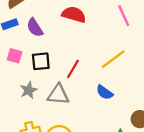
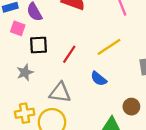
pink square: (15, 56) -> (18, 28), moved
gray triangle: (58, 94) -> (60, 93), moved

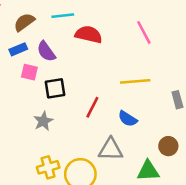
yellow line: (109, 47) -> (135, 81), turned 35
red line: (69, 54) -> (92, 107), moved
gray triangle: (60, 93) -> (111, 150), moved

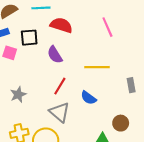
purple semicircle: (46, 51) -> (55, 55), moved
black square: (55, 88) -> (29, 38), moved
gray triangle: (111, 150) -> (60, 112), moved, turned 35

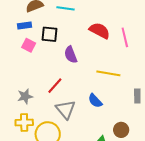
red semicircle: (61, 25) -> (100, 31), moved
red line: (60, 86) -> (55, 86), moved
gray star: (18, 95) -> (25, 96), moved

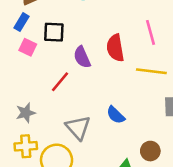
blue rectangle: (25, 25) -> (21, 22), turned -48
red semicircle: (100, 31) -> (115, 48), moved, turned -125
yellow line: (108, 73) -> (151, 71), moved
red line: (55, 86) -> (60, 82), moved

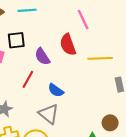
pink line: (150, 32) -> (83, 20), moved
blue semicircle: (116, 115) -> (56, 90), moved

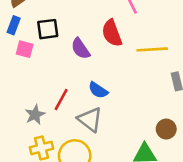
red line: (28, 79) -> (61, 100), moved

